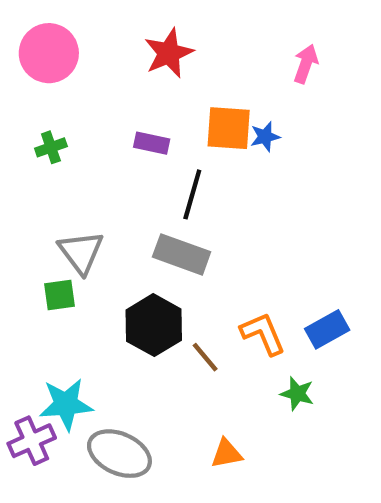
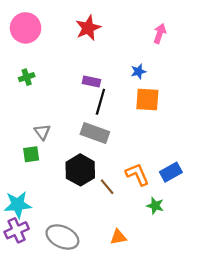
orange square: (229, 128) -> (147, 99), moved
purple rectangle: (152, 143) -> (91, 82), moved
gray triangle: (81, 252) -> (42, 132), size x0.7
cyan star: (66, 404) -> (18, 205), moved

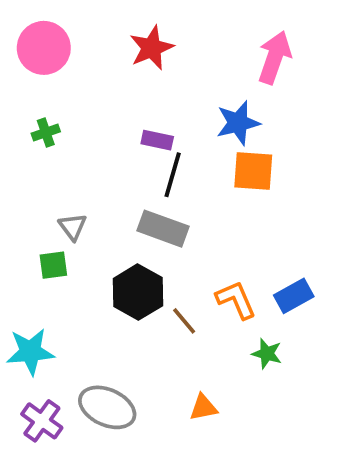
pink arrow: (160, 34) -> (274, 57), size x1.5
blue star: (138, 72) -> (238, 123), size x1.6
purple cross: (17, 230) -> (42, 421), moved, turned -30

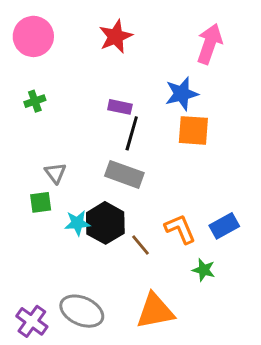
cyan star: (30, 352) -> (77, 223), moved, size x0.7
orange triangle: (203, 407) -> (155, 311), size x1.8

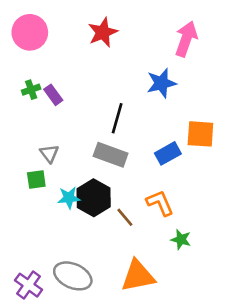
purple rectangle: (120, 107) -> (53, 95), moved, turned 42
orange square: (193, 130) -> (200, 134), moved
blue rectangle: (224, 226) -> (168, 153), moved

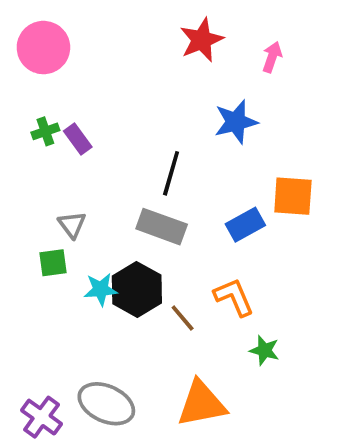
red star: (103, 32) -> (202, 40), moved
pink arrow: (186, 39) -> (272, 57), size x0.6

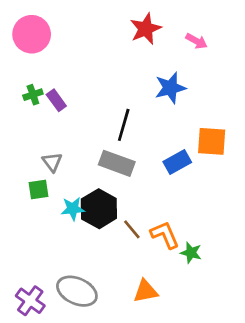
pink arrow: (272, 57) -> (196, 41), turned 100
orange L-shape: (234, 297) -> (165, 235), moved
orange triangle: (202, 404) -> (146, 291), size x0.7

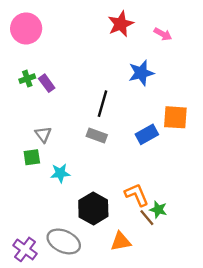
gray rectangle: (117, 163) -> (97, 136), size x0.7
black hexagon: (99, 209) -> (93, 208), moved
brown line: (132, 229) -> (147, 218), moved

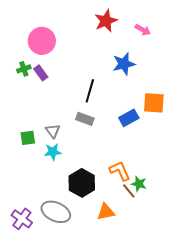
pink circle: (26, 28) -> (42, 41), moved
gray triangle: (43, 134) -> (53, 131), moved

